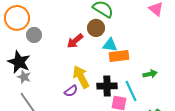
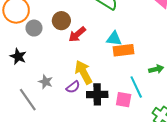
brown circle: (96, 28) -> (61, 21), moved
black star: (19, 62) -> (18, 56), size x0.7
gray star: (24, 77) -> (46, 82), moved
black cross: (107, 86) -> (97, 94), moved

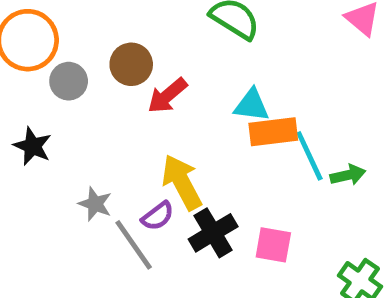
cyan line: (136, 87) -> (309, 156), moved
black cross: (97, 94) -> (213, 233), turned -30
gray line: (28, 100) -> (134, 245), moved

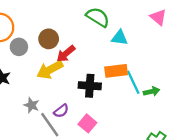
cyan triangle: (252, 105) -> (120, 38), moved
yellow arrow: (182, 182) -> (50, 70), moved, turned -90
black cross: (213, 233) -> (90, 86), moved, turned 35
pink square: (273, 245) -> (87, 123), moved, turned 30

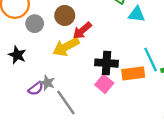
orange rectangle: (116, 71) -> (133, 73), moved
purple semicircle: (61, 111) -> (36, 89), moved
pink square: (87, 123) -> (104, 84), moved

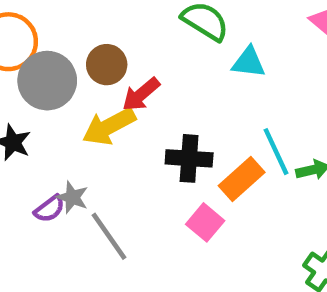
gray circle: (35, 24) -> (47, 81), size x1.6
orange rectangle: (133, 73) -> (242, 179), turned -35
pink square: (104, 84) -> (205, 222), moved

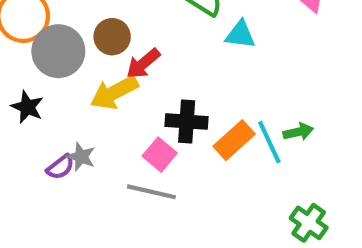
cyan line: (276, 152) -> (269, 142), moved
pink square: (205, 222) -> (160, 155), moved
gray line: (109, 236) -> (151, 192), moved, turned -42

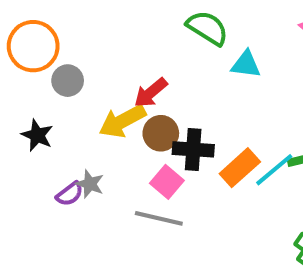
brown circle: (112, 37) -> (161, 133), moved
gray circle: (58, 51) -> (68, 81), size x0.6
cyan line: (269, 142) -> (274, 170), turned 75

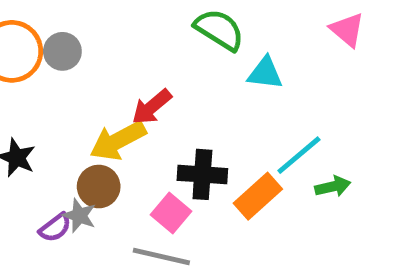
gray circle: (68, 81) -> (62, 51), moved
brown circle: (161, 133) -> (99, 187), moved
cyan line: (274, 170) -> (299, 155), moved

